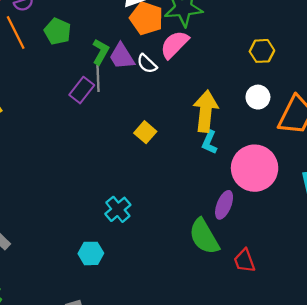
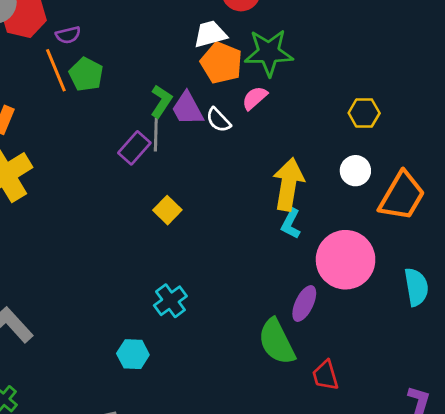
green pentagon: (58, 31) -> (86, 74), moved
pink semicircle: (174, 44) -> (255, 98), size x0.7
yellow square: (145, 132) -> (167, 210), moved

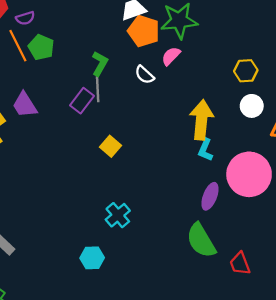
purple trapezoid: (187, 109) -> (25, 105), moved
yellow hexagon: (364, 113) -> (246, 71), moved
purple ellipse: (304, 303) -> (210, 196), moved

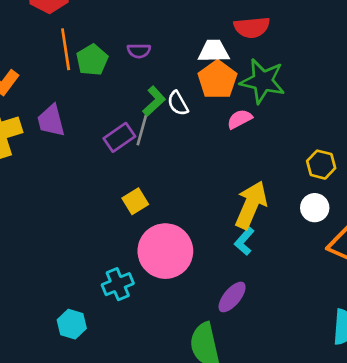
purple semicircle: (25, 18) -> (139, 51), moved
white semicircle: (144, 75) -> (178, 103), moved
pink circle: (249, 174) -> (165, 251), moved

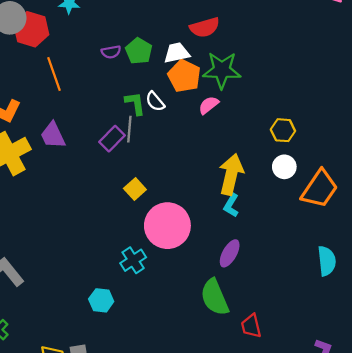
purple semicircle: (139, 51) -> (111, 52), moved
green pentagon: (92, 60) -> (139, 51), moved
green L-shape: (154, 101) -> (135, 103), turned -45

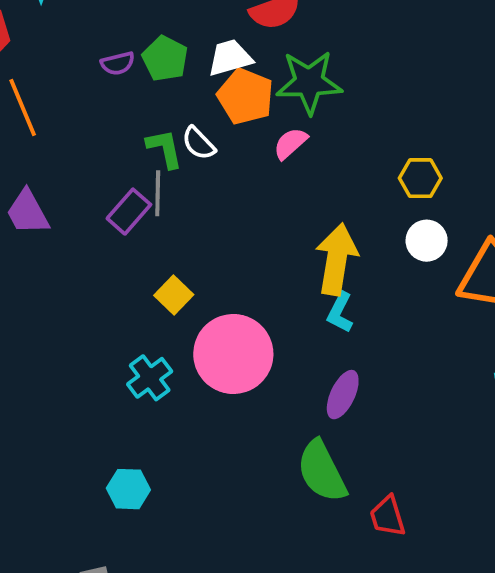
cyan cross: (133, 260) -> (150, 378), moved

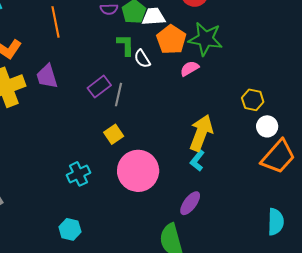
white trapezoid: (230, 58) -> (153, 17), moved
green L-shape: (165, 149) -> (126, 45), moved
gray line: (158, 193) -> (119, 95), moved
white circle: (427, 241) -> (267, 126), moved
cyan cross: (150, 378) -> (78, 174), moved

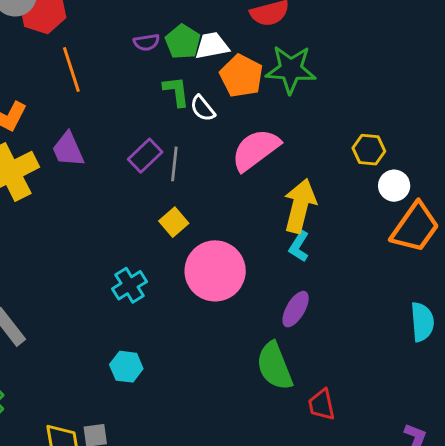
pink semicircle: (189, 68) -> (256, 150), moved, size x1.8

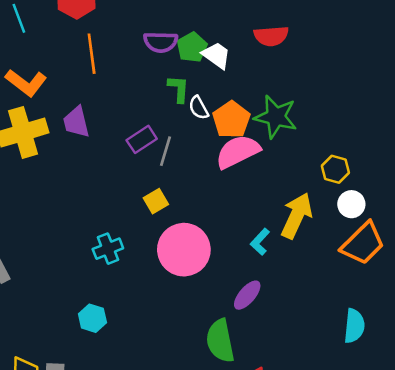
purple semicircle: (146, 42) -> (161, 42), size x1.5
white trapezoid: (212, 46) -> (216, 55), turned 36
green star: (291, 69) -> (276, 117), moved
orange pentagon: (241, 76) -> (231, 120), moved
yellow arrow: (300, 206) -> (297, 216), moved

